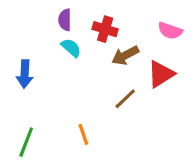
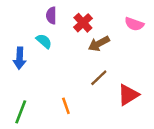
red cross: (105, 29) -> (83, 23), turned 30
cyan semicircle: (71, 48) -> (44, 41), moved
red triangle: (161, 74) -> (128, 95), moved

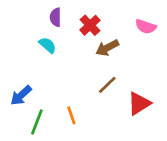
blue arrow: (20, 58) -> (21, 95), moved, turned 45
green line: (21, 112) -> (37, 122), moved

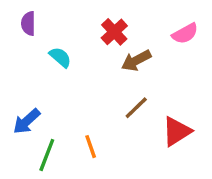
purple semicircle: (56, 17) -> (28, 23), moved
pink semicircle: (146, 27) -> (185, 34), turned -48

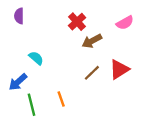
cyan semicircle: (60, 57) -> (36, 58), moved
red triangle: (177, 131) -> (119, 69), moved
green line: (47, 155) -> (32, 105), turned -35

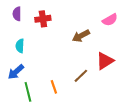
red cross: (77, 22) -> (43, 19), moved, turned 35
cyan semicircle: (36, 58) -> (20, 46), moved, turned -128
brown line: (92, 73) -> (81, 76), moved

